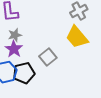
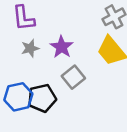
purple star: (14, 49) -> (62, 47), moved

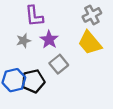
purple L-shape: (24, 18) -> (34, 16), moved

